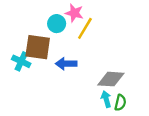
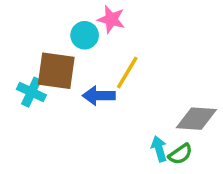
yellow line: (85, 28) -> (127, 73), moved
gray diamond: (111, 79) -> (196, 119), moved
green semicircle: (120, 103) -> (180, 154), turned 42

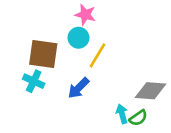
cyan circle: (85, 35) -> (78, 38), moved
cyan cross: (31, 92) -> (34, 81), moved
blue arrow: (99, 96) -> (78, 88), moved, turned -45

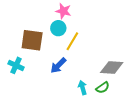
cyan cross: (34, 81) -> (16, 65), moved
cyan arrow: (122, 114) -> (82, 88), moved

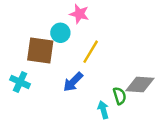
cyan circle: (58, 28) -> (60, 33), moved
green semicircle: (103, 88) -> (120, 96), moved, turned -72

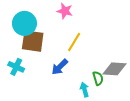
cyan circle: (60, 33) -> (24, 23), moved, size x1.5

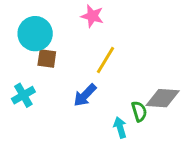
brown square: (33, 41) -> (47, 59), size x0.6
cyan cross: (16, 67) -> (23, 95), turned 35

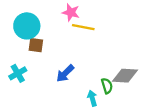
yellow line: (105, 60) -> (83, 27), moved, turned 70

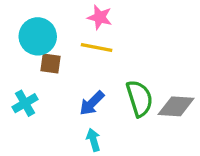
yellow line: (83, 27) -> (97, 48), moved
green semicircle: (107, 86) -> (139, 98), moved, size x1.6
cyan arrow: (92, 98) -> (93, 140), moved

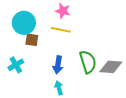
blue arrow: (92, 103) -> (58, 65), turned -36

